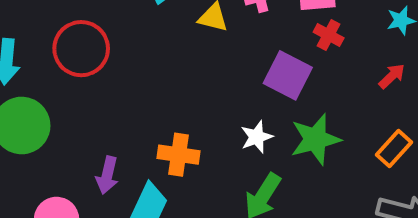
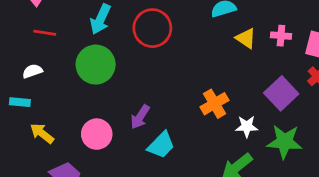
orange cross: (179, 155) -> (215, 104), moved, turned 32

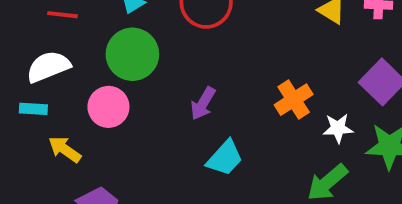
white semicircle: (32, 71) -> (48, 67), size x1.6
purple arrow: (140, 117) -> (203, 103), moved
pink circle: (97, 134) -> (108, 107), moved

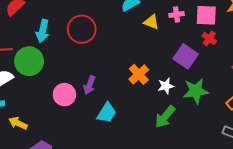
green circle: (132, 54) -> (29, 61), moved
pink circle: (108, 107) -> (64, 95), moved

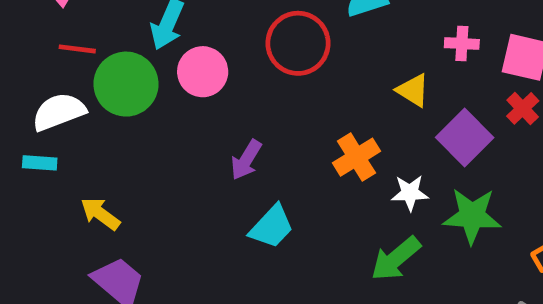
yellow triangle: (151, 22) -> (413, 90), moved
red circle: (82, 29) -> (298, 43), moved
pink circle: (64, 95) -> (203, 72), moved
yellow arrow: (18, 123) -> (100, 214), moved

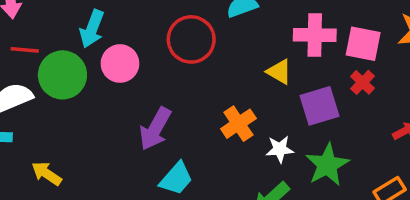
pink cross: (462, 44) -> (315, 35), size x1.6
purple square: (465, 138) -> (320, 106), turned 30
purple arrow: (246, 160) -> (155, 129), size x1.4
green star: (472, 216) -> (327, 165), turned -30

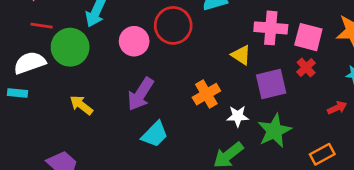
pink circle: (120, 63) -> (134, 41), moved
yellow arrow: (47, 174) -> (81, 105), moved

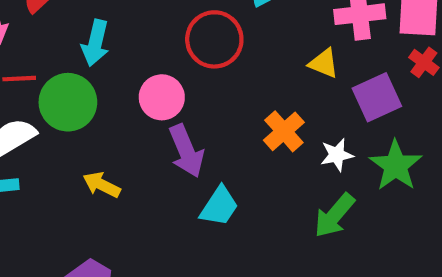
pink circle: (134, 41) -> (162, 97), moved
purple arrow: (141, 94) -> (186, 151), turned -44

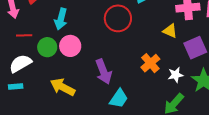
pink circle: (162, 97) -> (70, 46), moved
green circle: (68, 102) -> (47, 47), size x0.7
yellow arrow: (102, 185) -> (63, 87), size x1.4

